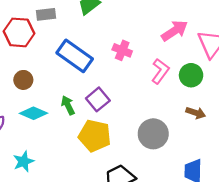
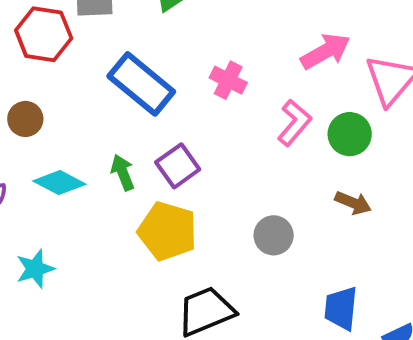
brown circle: (23, 80) -> (25, 119), moved
gray circle: (153, 134) -> (274, 235), size x0.7

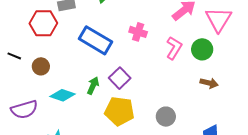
green arrow: (123, 173) -> (93, 86), turned 54
gray circle: (274, 235) -> (166, 117), moved

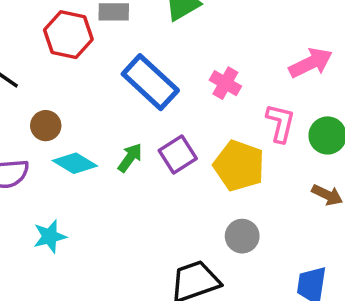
pink L-shape: (174, 48) -> (280, 123), turned -30
brown circle: (41, 66) -> (46, 126), moved
yellow pentagon: (119, 111) -> (239, 166), moved

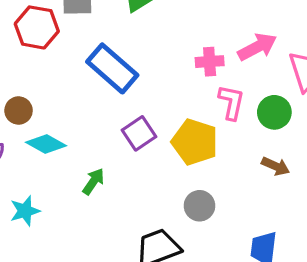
pink cross: (225, 83) -> (210, 62), moved, turned -32
green arrow: (130, 158) -> (93, 181), moved

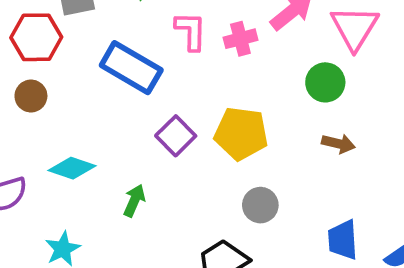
pink L-shape: (231, 102) -> (191, 31), moved
brown circle: (19, 111) -> (31, 96), moved

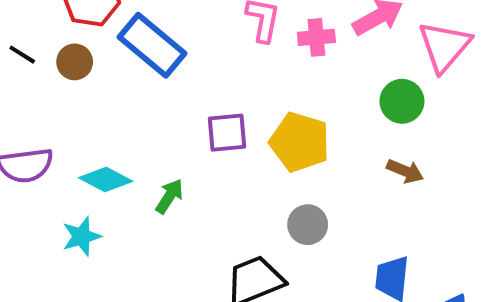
blue rectangle: (131, 68) -> (152, 45), moved
purple square: (176, 136) -> (227, 133), turned 30
cyan diamond: (72, 168) -> (106, 180), moved

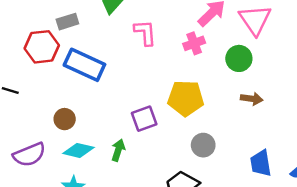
pink cross: (316, 37) -> (194, 43), moved
brown circle: (75, 62) -> (65, 119), moved
purple square: (227, 133) -> (144, 119), moved

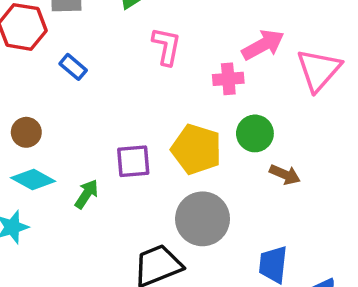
green circle: (239, 58) -> (255, 133), moved
blue rectangle: (84, 65) -> (73, 67), size x0.5
gray circle: (203, 145) -> (203, 219), size x1.6

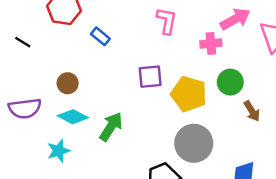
purple square: (133, 161) -> (150, 77), moved
brown arrow: (285, 175) -> (252, 111), turned 35
green arrow: (87, 194) -> (111, 127), size x1.4

